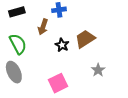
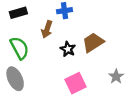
gray star: (98, 70) -> (116, 77), moved
pink square: (58, 83) -> (75, 83), moved

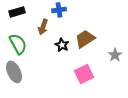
gray star: (116, 77) -> (115, 55), moved
pink square: (75, 83) -> (84, 74), moved

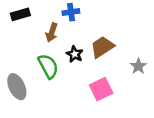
green semicircle: (18, 44) -> (48, 66), moved

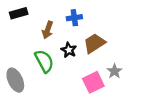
blue cross: (71, 12) -> (74, 18), moved
gray star: (138, 66) -> (114, 71), moved

